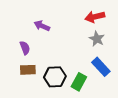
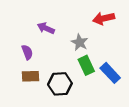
gray star: (97, 39) -> (80, 42), moved
green rectangle: (79, 82) -> (86, 65), moved, turned -54

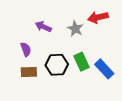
gray star: (80, 42) -> (75, 29), moved
black hexagon: (60, 84) -> (57, 65), moved

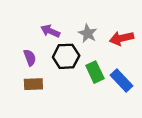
red arrow: (98, 17) -> (121, 38), moved
black hexagon: (57, 65) -> (66, 56), moved

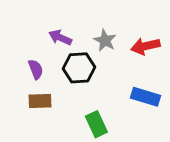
green rectangle: (95, 72) -> (96, 124), moved
blue rectangle: (121, 80) -> (145, 97), turned -30

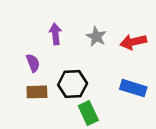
purple arrow: (60, 38) -> (55, 34), turned 60
black hexagon: (79, 68) -> (73, 84), moved

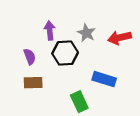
black hexagon: (73, 84) -> (65, 53), moved
blue rectangle: (133, 88) -> (104, 79), moved

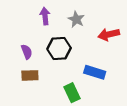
purple arrow: (50, 31) -> (45, 16), moved
gray star: (86, 33) -> (76, 19), moved

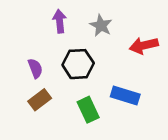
brown rectangle: (30, 75) -> (40, 100), turned -35
green rectangle: (72, 93) -> (88, 110), moved

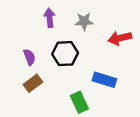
gray star: (101, 25) -> (84, 21), turned -30
green rectangle: (88, 110) -> (79, 102), moved

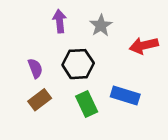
gray star: (84, 21) -> (101, 25), turned -30
green rectangle: (79, 102) -> (87, 104), moved

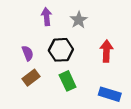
red arrow: (144, 45) -> (106, 51), moved, turned 105
blue rectangle: (125, 95) -> (110, 94), moved

